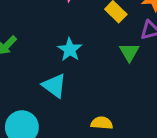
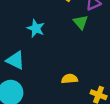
cyan triangle: (54, 86) -> (16, 60), moved

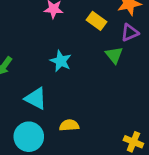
yellow semicircle: (69, 79) -> (69, 125), moved

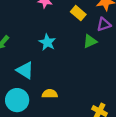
green triangle: (114, 55) -> (90, 41), turned 40

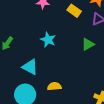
green triangle: (90, 41) -> (88, 44), moved

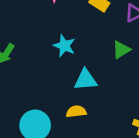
cyan triangle: (30, 67) -> (86, 80), moved, turned -30

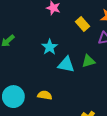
cyan triangle: (86, 80) -> (66, 65), moved

